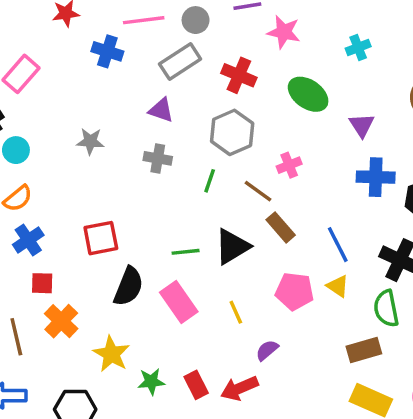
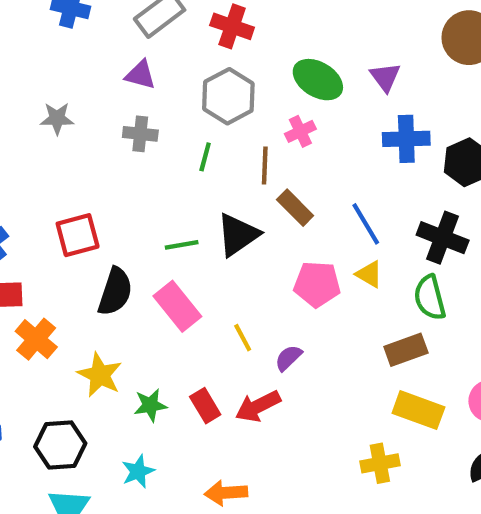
green ellipse: (308, 94) -> (318, 80), moved
brown line: (258, 191) -> (265, 165), turned 60
yellow line: (236, 312) -> (243, 338), moved

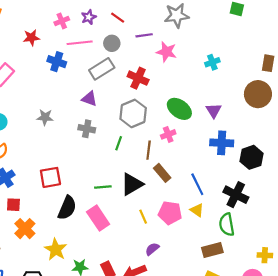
yellow line: (243, 338) -> (143, 217), moved

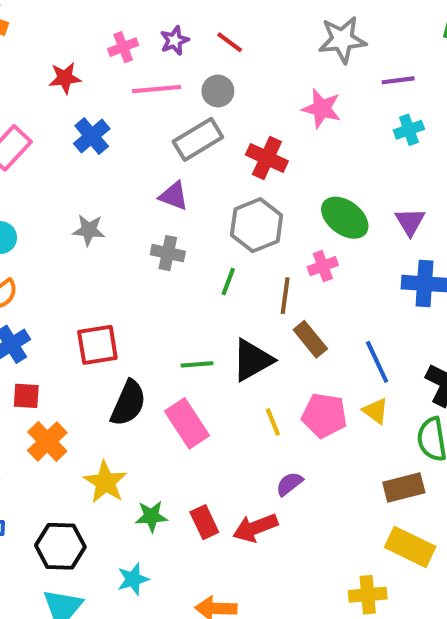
purple line: (144, 35) -> (398, 80), moved
blue cross: (57, 62) -> (92, 136), moved, turned 30

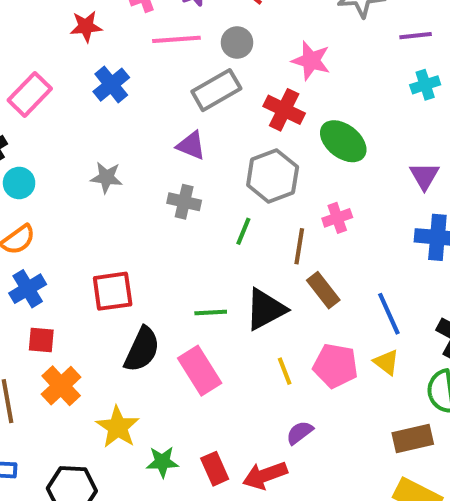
pink star: (322, 109) -> (311, 61), moved
green ellipse: (345, 218) -> (343, 141), moved

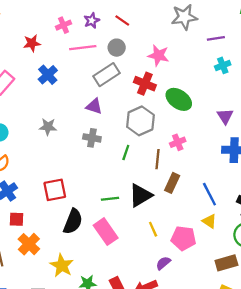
brown rectangle: (323, 290) -> (172, 183), turned 66
pink pentagon: (336, 366) -> (184, 238), moved

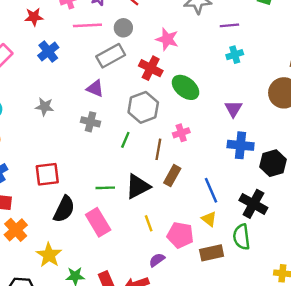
brown rectangle: (226, 263) -> (212, 253), moved

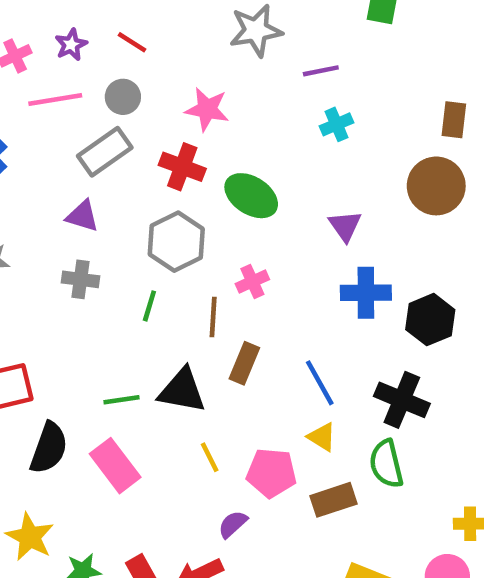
black triangle: (138, 186) -> (182, 391), turned 44

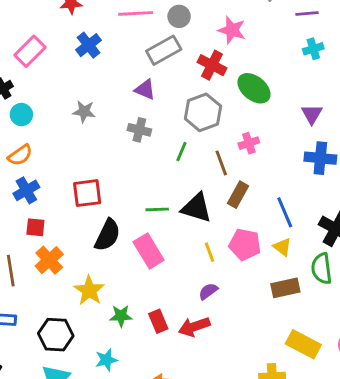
brown line: (213, 317) -> (221, 163), turned -30
pink pentagon: (271, 473) -> (245, 244), moved
purple semicircle: (233, 524) -> (208, 291), moved

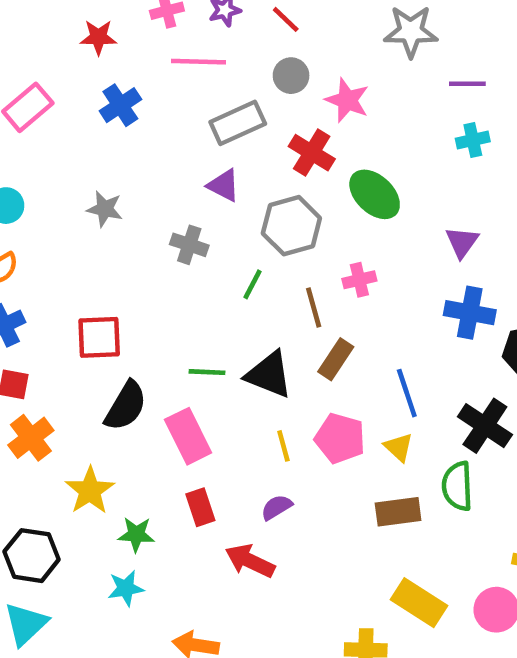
gray circle: (179, 16) -> (291, 76), moved
purple triangle: (145, 90) -> (224, 185), moved
red rectangle: (158, 321) -> (200, 507), moved
red arrow: (194, 327) -> (250, 561), turned 40
cyan star: (106, 360) -> (126, 588), moved

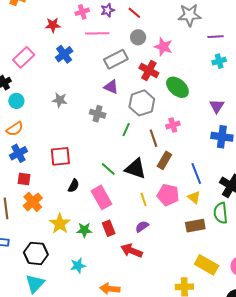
green line: (207, 372) -> (108, 169), turned 42
black semicircle: (126, 406) -> (74, 186), size x0.6
green star: (136, 534) -> (84, 230), moved

